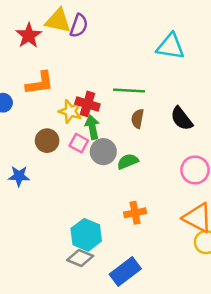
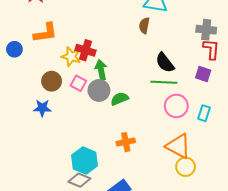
green line: (129, 90) -> (164, 82), moved
brown semicircle: (138, 119) -> (144, 26), moved
green arrow: (92, 127) -> (101, 70), moved
blue star: (19, 176) -> (42, 108), moved

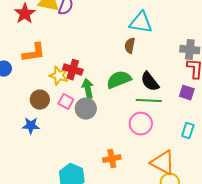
green semicircle: (120, 99) -> (119, 80), moved, size x1.4
pink circle: (176, 106) -> (141, 124), moved

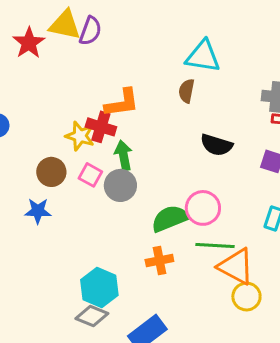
orange L-shape: (34, 53) -> (122, 103), moved
green semicircle: (119, 80) -> (170, 218), moved
black semicircle: (150, 82) -> (216, 145), turned -35
green line: (149, 101) -> (215, 245), moved

